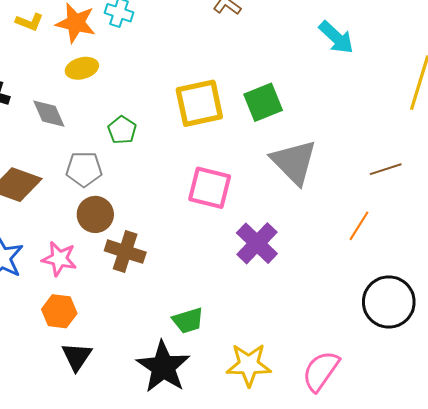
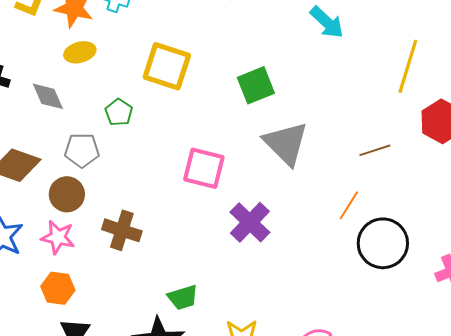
yellow square: (199, 103) -> (167, 66), moved, turned 30
brown circle: (95, 214) -> (67, 194), moved
black circle: (389, 302) -> (383, 243), moved

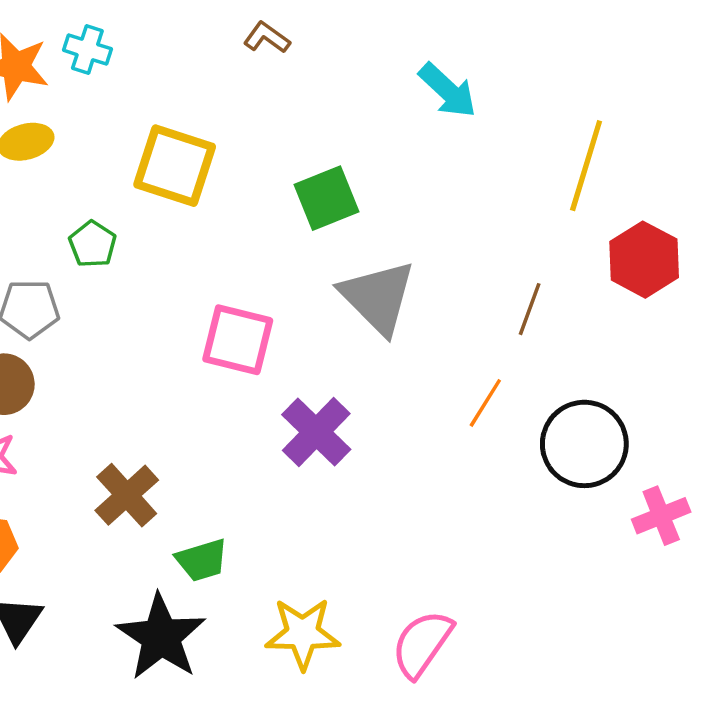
brown line: (375, 150) -> (530, 309), turned -52
brown cross: (122, 230) -> (127, 495), moved, turned 30
black circle: (383, 243) -> (584, 444), moved

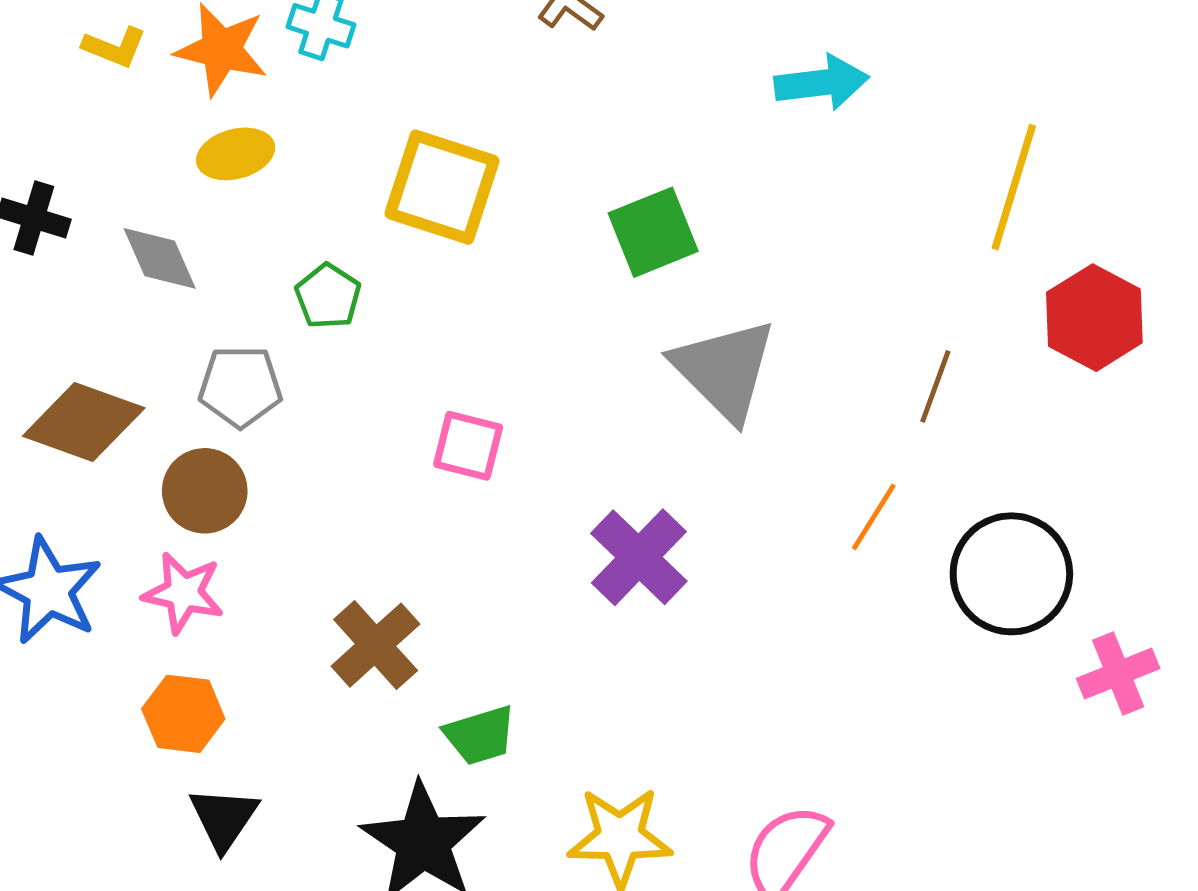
cyan arrow: (448, 91) -> (822, 83), turned -50
pink square: (238, 340) -> (468, 446), moved, size x0.7

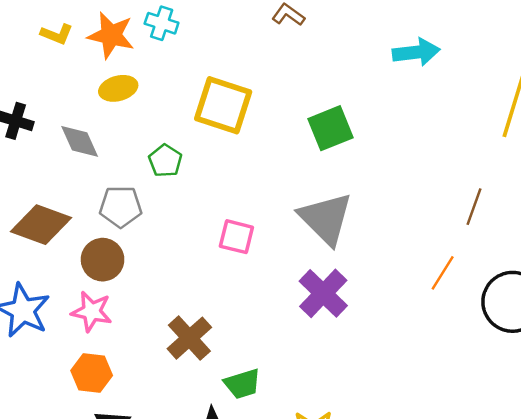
gray triangle: (724, 370) -> (326, 219), moved

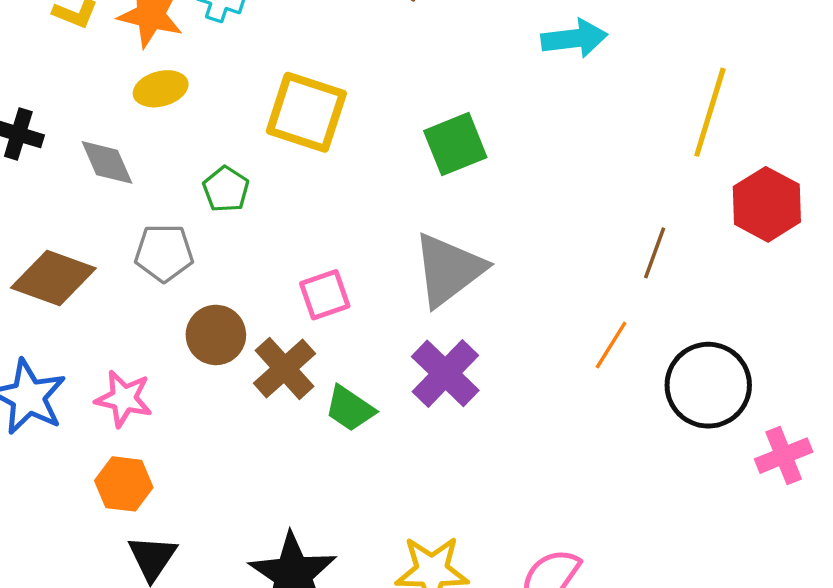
gray triangle: (326, 219) -> (449, 270), turned 38
pink square: (236, 237) -> (325, 295), turned -33
brown circle: (103, 260) -> (216, 335), moved
brown cross: (189, 338) -> (285, 368), moved
green trapezoid: (242, 384) -> (350, 409), moved, turned 51

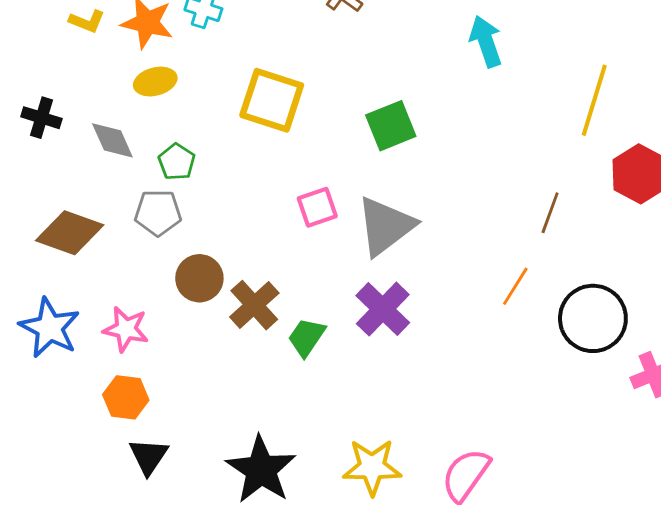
cyan arrow: (574, 39) -> (486, 41), turned -102
green pentagon: (226, 189) -> (177, 162), moved
pink square: (325, 295) -> (317, 207), moved
green trapezoid: (350, 409) -> (306, 337), turned 90

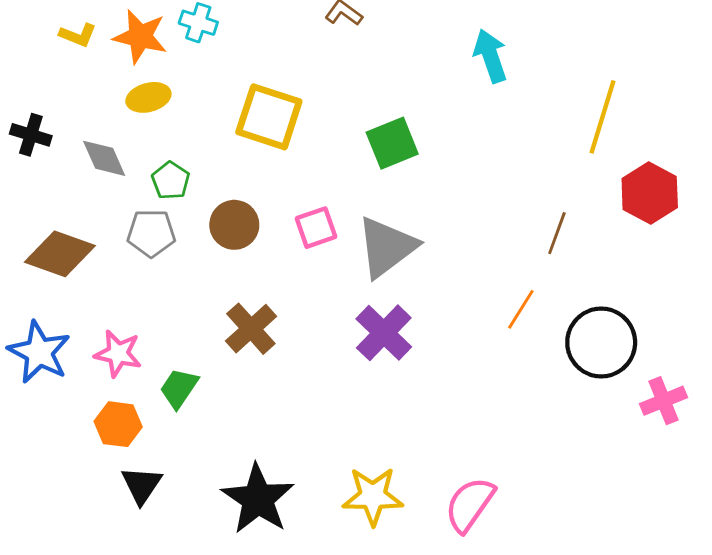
brown circle: (199, 278) -> (234, 225), moved
green trapezoid: (306, 337) -> (179, 388), moved

